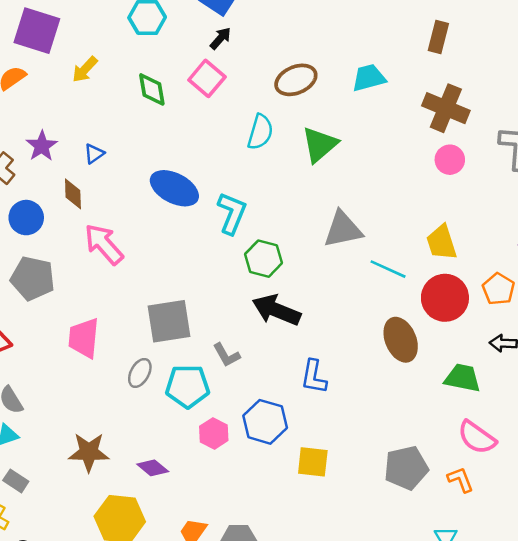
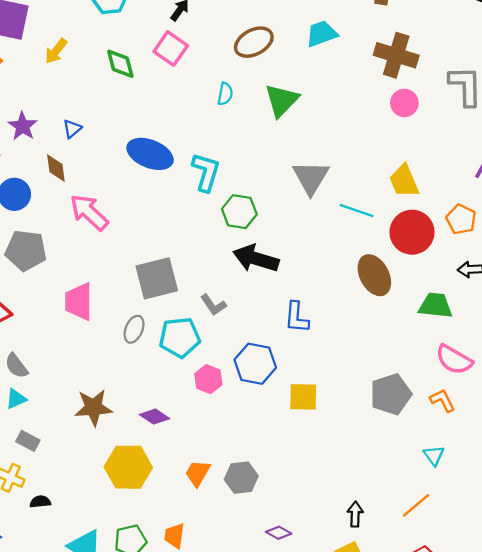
cyan semicircle: (260, 132) -> (225, 94), size x0.7
gray triangle: (343, 229) -> (311, 177), turned -42

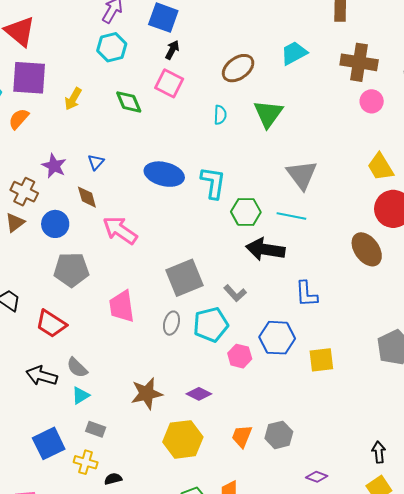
cyan line: (356, 210) -> (291, 216), moved

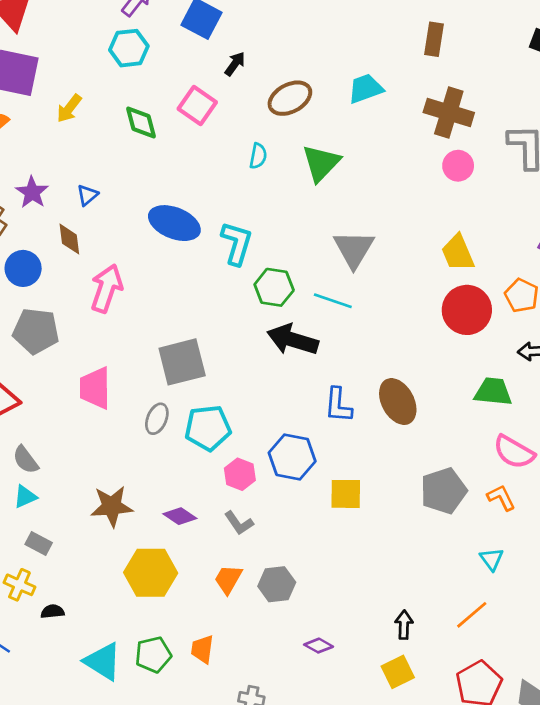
black arrow: (172, 50) -> (235, 64), moved
pink arrow: (120, 230) -> (107, 288), turned 66
brown ellipse: (367, 249) -> (398, 402), moved
gray L-shape: (235, 293) -> (239, 523), moved

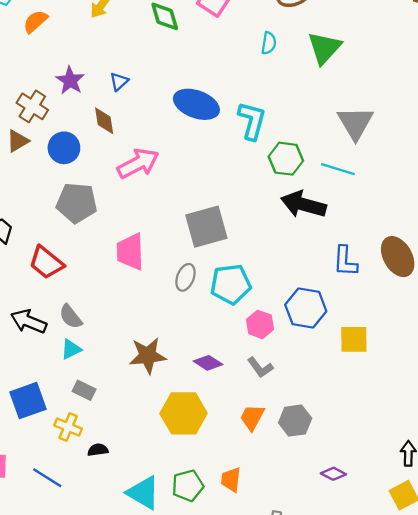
pink arrow: (107, 288) -> (138, 163), turned 45

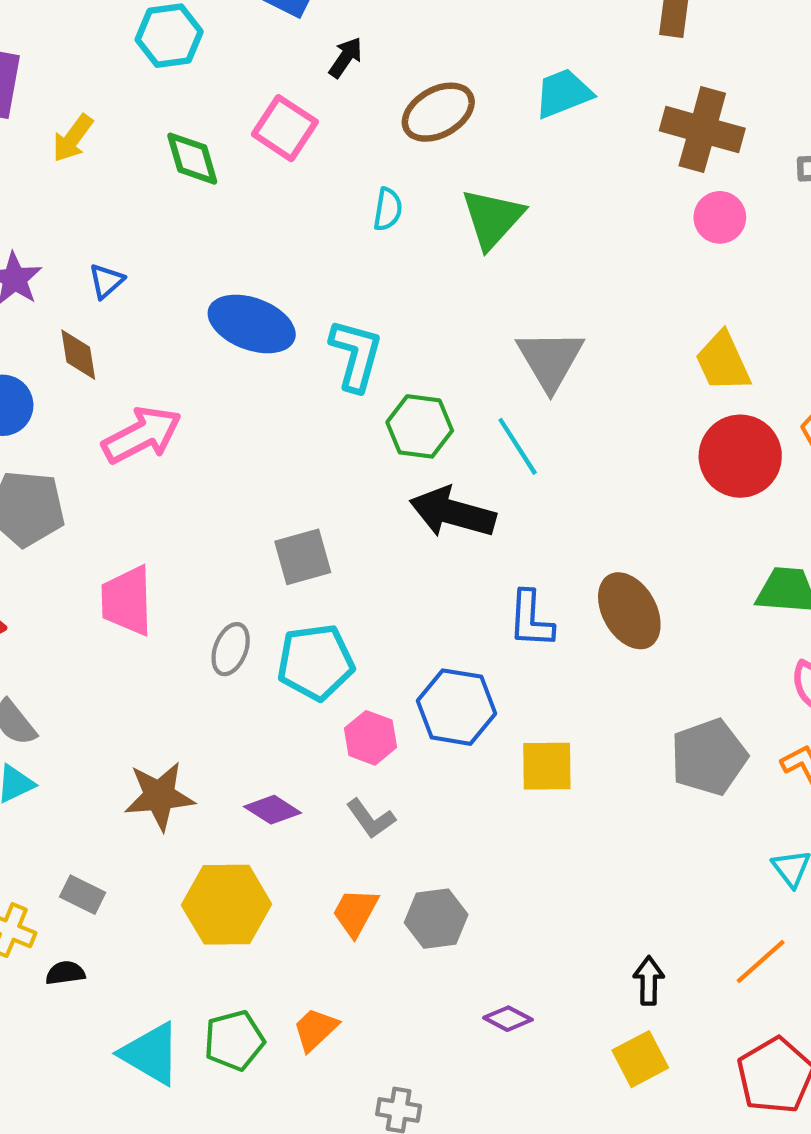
cyan line: (338, 169) -> (518, 446), turned 40
gray square: (206, 227) -> (303, 557), moved, size x0.7
gray rectangle: (84, 390) -> (83, 895), moved
orange trapezoid: (231, 480) -> (315, 1029), turned 40

